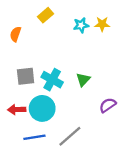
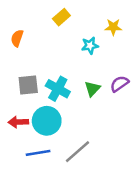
yellow rectangle: (45, 15) -> (61, 17), moved
cyan star: (81, 25) -> (90, 46), moved
purple semicircle: (108, 105) -> (119, 84), moved

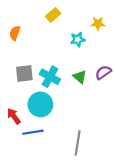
green triangle: (92, 89) -> (80, 77), turned -32
red arrow: (18, 122) -> (14, 116), moved, turned 56
gray line: (78, 152) -> (78, 143), moved, turned -40

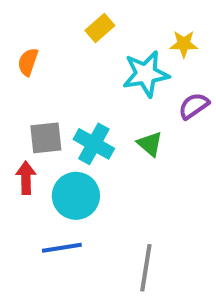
cyan star: (78, 39) -> (146, 74), size x1.6
purple semicircle: (103, 72) -> (194, 106), moved
red arrow: (14, 116) -> (26, 178), moved, turned 35

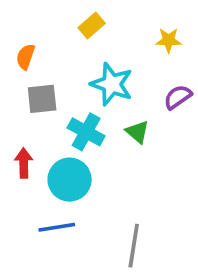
cyan star: (146, 74) -> (112, 84), moved, turned 30
gray square: (46, 138) -> (42, 99), moved

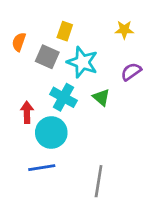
yellow rectangle: (92, 26) -> (65, 31), moved, turned -30
gray square: (42, 99) -> (47, 57), moved, turned 30
red arrow: (24, 163) -> (27, 112), moved

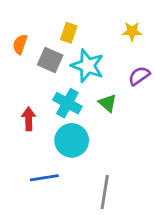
cyan circle: (51, 133) -> (72, 140), moved

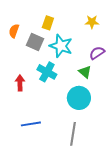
green triangle: (108, 103) -> (85, 72), moved
cyan circle: (72, 140) -> (79, 98), moved

